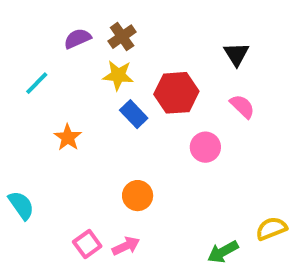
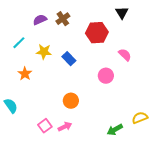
black triangle: (236, 54) -> (122, 13), moved
yellow star: (118, 75) -> (44, 52), moved
red hexagon: (176, 93) -> (97, 33), moved
orange star: (68, 137) -> (25, 74), moved

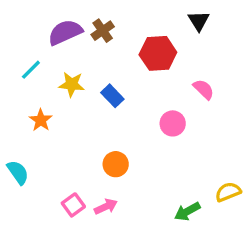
purple semicircle: (40, 20) -> (65, 32), size x1.5

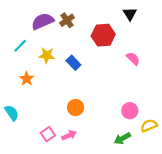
pink circle: (173, 123) -> (130, 111), moved

